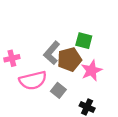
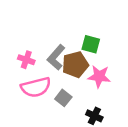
pink cross: (12, 58) -> (26, 60), moved, turned 32
pink star: (92, 70) -> (99, 76), turned 30

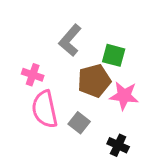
gray L-shape: (56, 57) -> (70, 40), moved
pink semicircle: (36, 87) -> (45, 109), turned 92

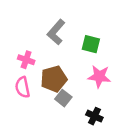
brown pentagon: (94, 81) -> (54, 79), moved
pink semicircle: (45, 109) -> (23, 87), moved, size x0.7

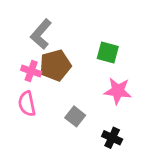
gray L-shape: (56, 32) -> (41, 34), moved
brown pentagon: (54, 79) -> (55, 65), moved

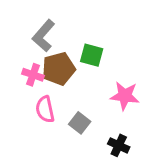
green square: (108, 53) -> (92, 55), moved
pink semicircle: (27, 104) -> (45, 109), moved

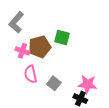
gray L-shape: (44, 36) -> (16, 22), moved
pink star: (125, 96) -> (87, 84), moved

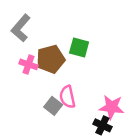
pink semicircle: (31, 74) -> (67, 97), moved
gray square: (54, 83) -> (53, 106), moved

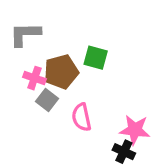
gray L-shape: (21, 28) -> (25, 34), turned 48
gray square: (53, 106) -> (47, 100), moved

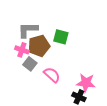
gray L-shape: (25, 34) -> (28, 30), moved
pink semicircle: (81, 117) -> (52, 75), turned 144

